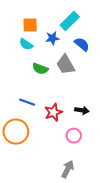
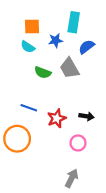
cyan rectangle: (70, 21) -> (74, 22), turned -36
blue semicircle: (82, 44) -> (87, 47), turned -77

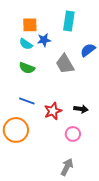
blue star: (56, 40) -> (44, 40), moved
blue semicircle: (87, 47) -> (88, 50), moved
green semicircle: (43, 72) -> (27, 68), moved

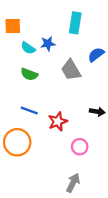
orange square: (30, 25) -> (13, 26), moved
black arrow: (81, 109) -> (97, 112), moved

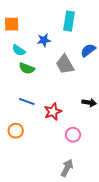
cyan semicircle: (28, 48) -> (19, 50), moved
orange circle: (17, 142) -> (16, 131), size x0.6

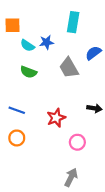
cyan semicircle: (19, 50) -> (27, 45), moved
blue line: (27, 102) -> (17, 110), moved

